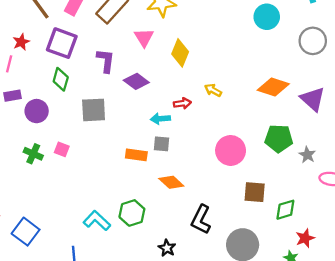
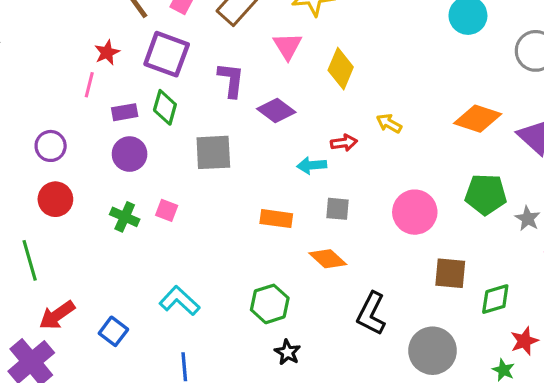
purple rectangle: (12, 96) -> (125, 112), moved
gray square: (161, 144) -> (337, 209), moved
cyan L-shape: (97, 221) -> (179, 301), moved
blue square: (26, 232) -> (113, 331), size x0.7
black star: (167, 248) -> (287, 352), moved

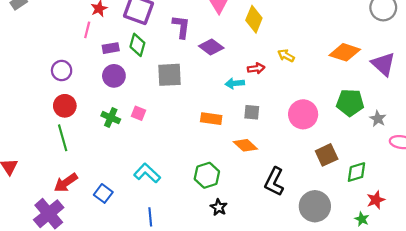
green line: (30, 260) -> (63, 138), moved
brown square: (450, 273) -> (327, 155), turned -30

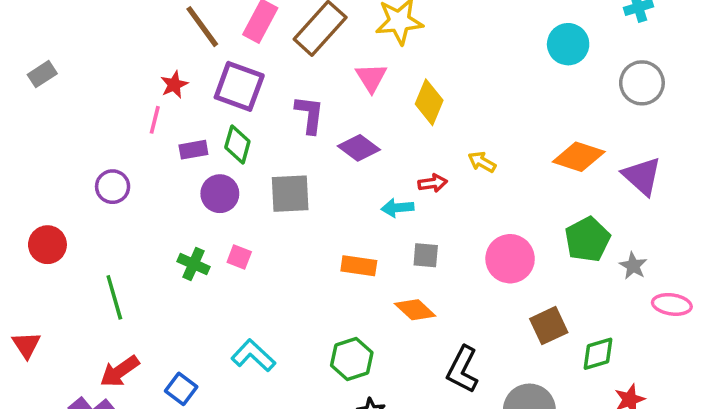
purple circle: (114, 76) -> (220, 194), moved
green pentagon: (350, 103) -> (587, 239), turned -30
red circle: (65, 106) -> (47, 245), moved

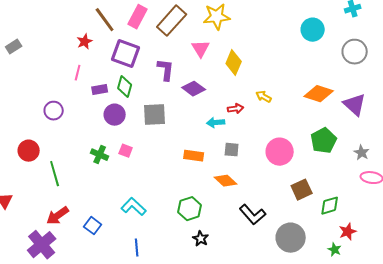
red star: (174, 85) -> (85, 42), moved
red circle: (47, 245) -> (29, 151), moved
gray star: (633, 266) -> (362, 153), moved
black L-shape: (463, 370) -> (253, 215), turned -68

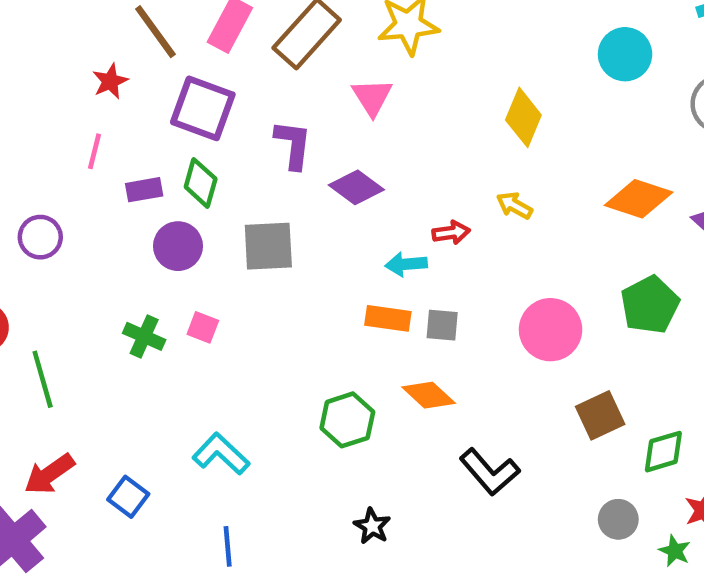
yellow diamond: (234, 63) -> (523, 117), moved
orange rectangle: (194, 156) -> (388, 318), moved
green hexagon: (190, 209) -> (347, 420), moved
gray circle: (291, 238) -> (618, 519), moved, size x0.6

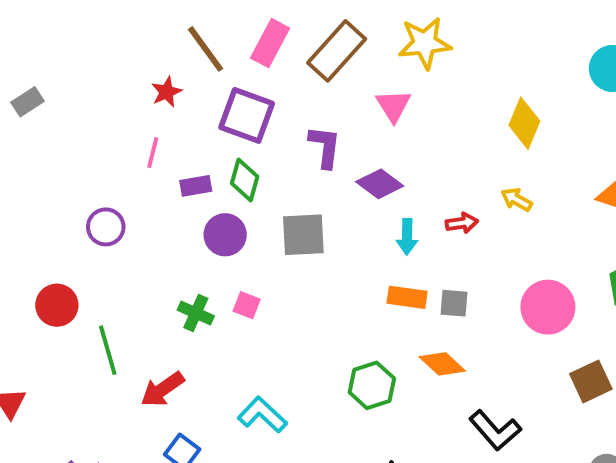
cyan arrow: (406, 264) -> (407, 237), moved, turned -84
red arrow: (49, 474) -> (163, 389), moved

